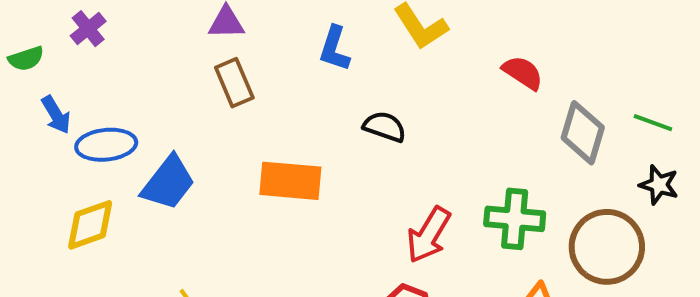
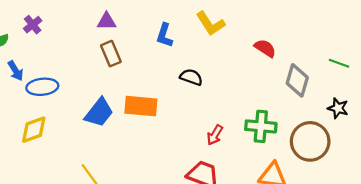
green line: (653, 123) -> (339, 63), moved
blue trapezoid: (168, 183) -> (99, 112), moved
red arrow: (429, 235) -> (215, 135), size x0.7

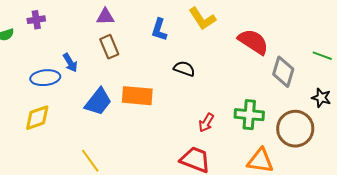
purple cross: (33, 25) -> (36, 20), turned 30
red semicircle: (265, 48) -> (253, 42), size x1.5
blue arrow: (16, 71) -> (70, 63), moved

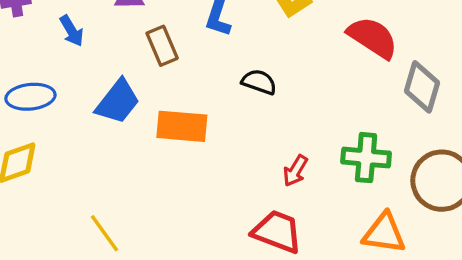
brown rectangle: (109, 47) -> (162, 46), moved
blue arrow: (70, 63) -> (72, 31), moved
blue trapezoid: (98, 102) -> (118, 102), moved

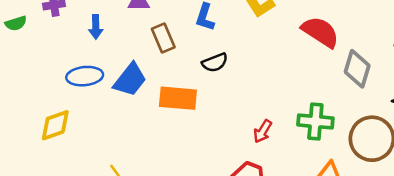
blue arrow: (72, 31) -> (96, 27), turned 30
black semicircle: (259, 82) -> (215, 63), moved, turned 140
blue ellipse: (30, 97) -> (85, 76), moved

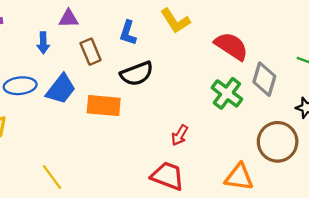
blue arrow: (96, 27) -> (43, 43), moved
black semicircle: (215, 63) -> (137, 74), size x1.4
green cross: (315, 122) -> (227, 93), moved, turned 32

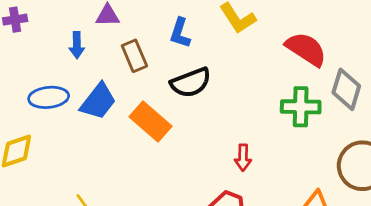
green cross: (227, 93) -> (301, 107), turned -36
orange rectangle: (104, 106) -> (151, 122), turned 36
red arrow: (180, 135) -> (243, 158), turned -30

